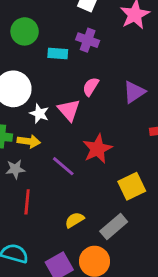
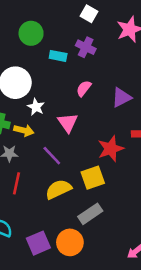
pink triangle: (69, 110) -> (68, 123), moved
red star: (97, 149) -> (111, 149), moved
yellow square: (132, 186) -> (93, 178), moved
yellow semicircle: (74, 220) -> (58, 189), moved, size x1.5

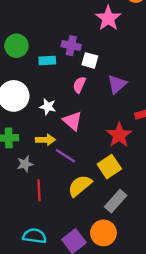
white square: (89, 14) -> (90, 60), moved
white star: (36, 107) -> (48, 107), moved
yellow arrow: (24, 130) -> (45, 140), moved

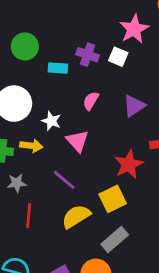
white square: (90, 60) -> (118, 57), moved
yellow arrow: (45, 140) -> (31, 146), moved

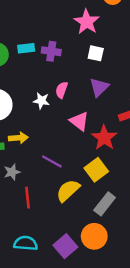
white square: (118, 57) -> (96, 53), moved
cyan rectangle: (58, 68) -> (26, 48), moved
white star: (51, 121) -> (41, 101), moved
pink triangle: (77, 141) -> (79, 121), moved

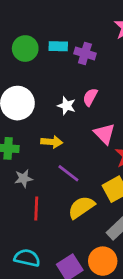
yellow arrow: (18, 138) -> (52, 142), moved

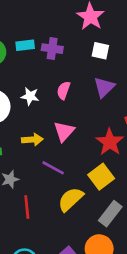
white star: (67, 106) -> (30, 96), moved
pink triangle: (104, 134) -> (64, 131), moved, turned 35

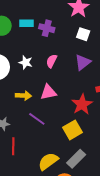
pink triangle: (64, 131) -> (48, 92), turned 30
yellow semicircle: (71, 199) -> (48, 161), moved

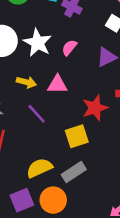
white star: (26, 62) -> (38, 43), size x1.6

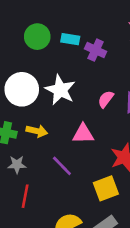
pink semicircle: (69, 48) -> (106, 99), moved
yellow arrow: (26, 82) -> (37, 131), moved

